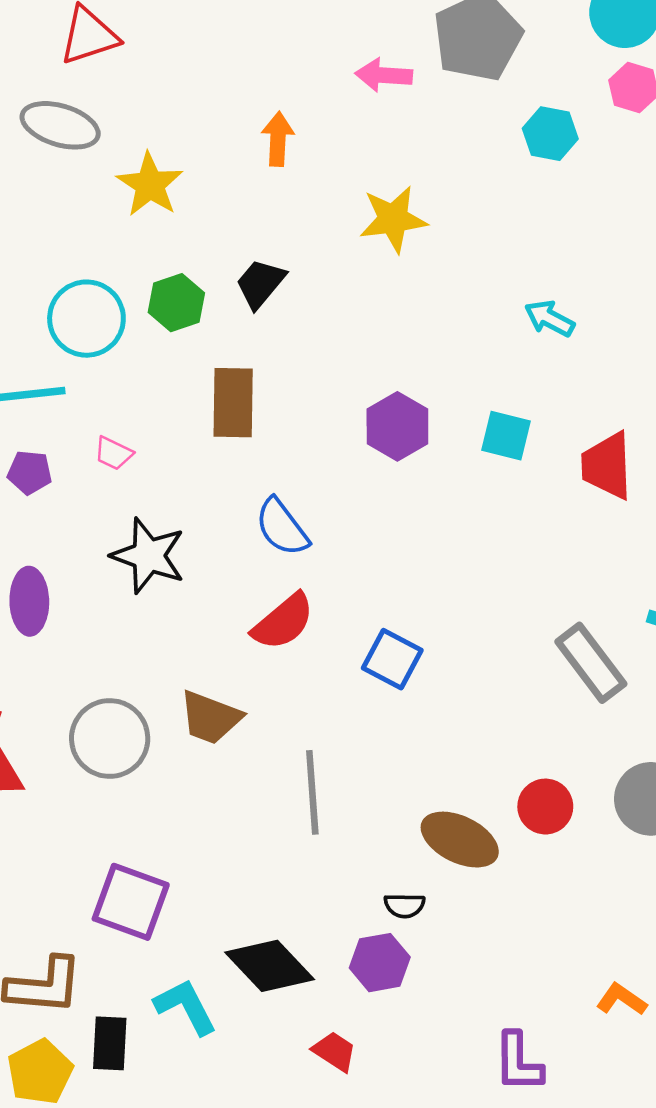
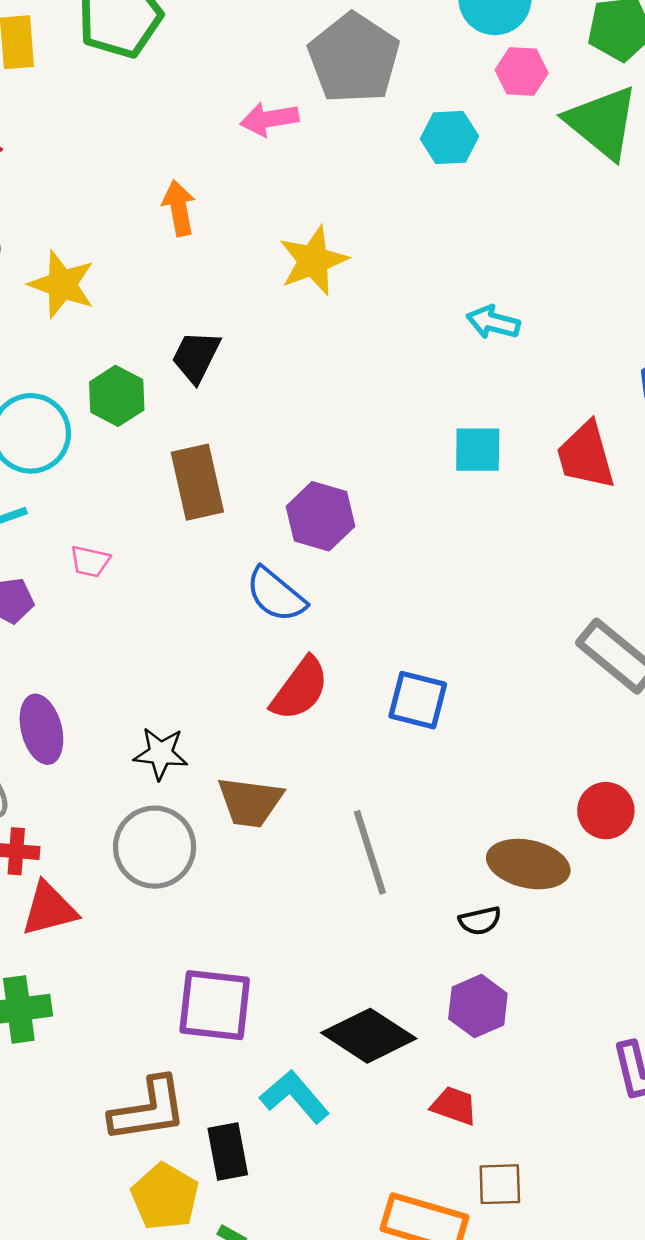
purple hexagon: (397, 426) -> (320, 516), moved
black star: (148, 556) -> (161, 753), moved, size x0.7
black semicircle: (404, 906) -> (480, 921), moved

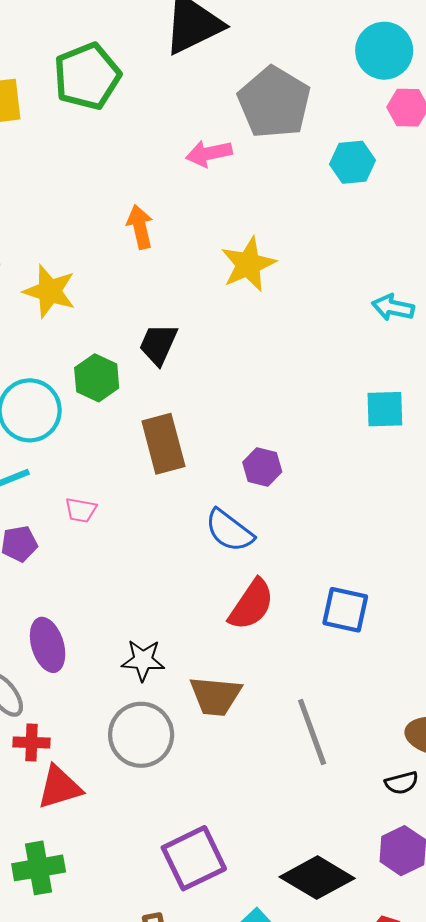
purple hexagon: (320, 516) -> (262, 467), size x0.7
purple square: (215, 1005) -> (194, 858), turned -30

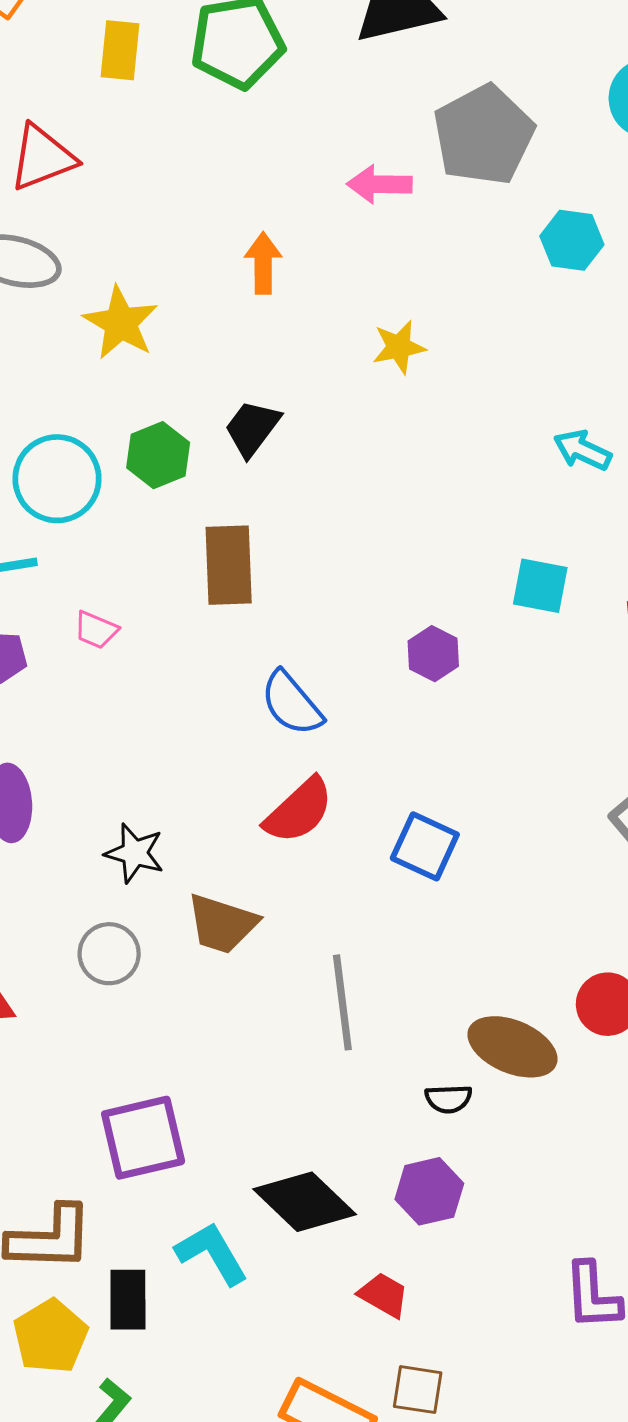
yellow star: (248, 264) -> (399, 347), size x0.7
purple hexagon: (262, 467) -> (433, 654), moved
gray circle: (141, 735) -> (109, 954), size x0.7

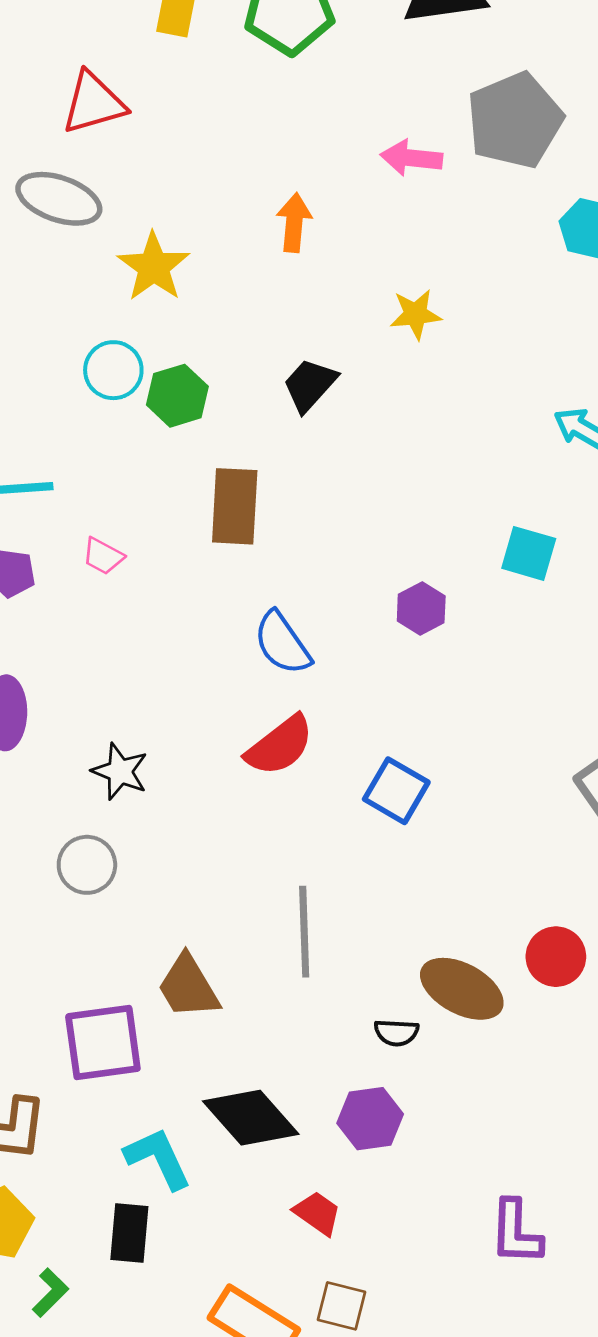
black trapezoid: (252, 428) -> (310, 385), moved
cyan circle: (57, 479) -> (113, 370), moved, size x0.7
brown trapezoid: (222, 924) -> (188, 987), moved, turned 36
black rectangle: (128, 1300) -> (129, 1233), moved

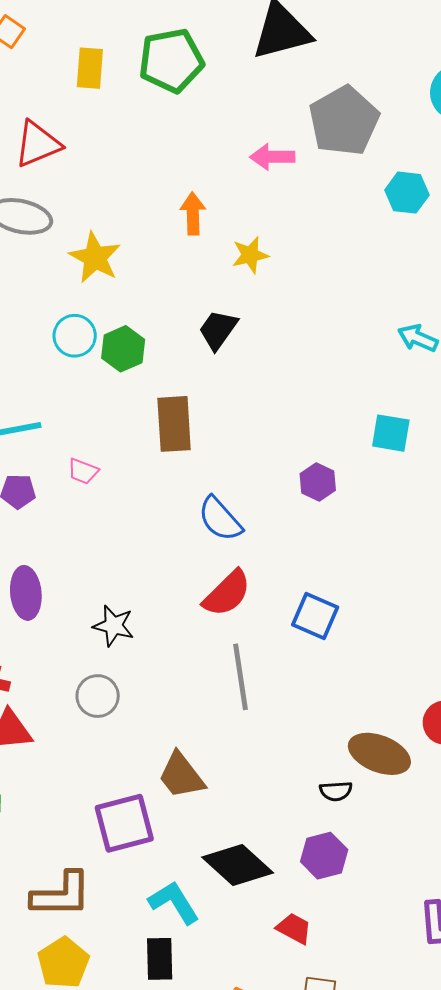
yellow star: (416, 314) -> (250, 255), moved
gray line: (304, 932) -> (240, 677), moved

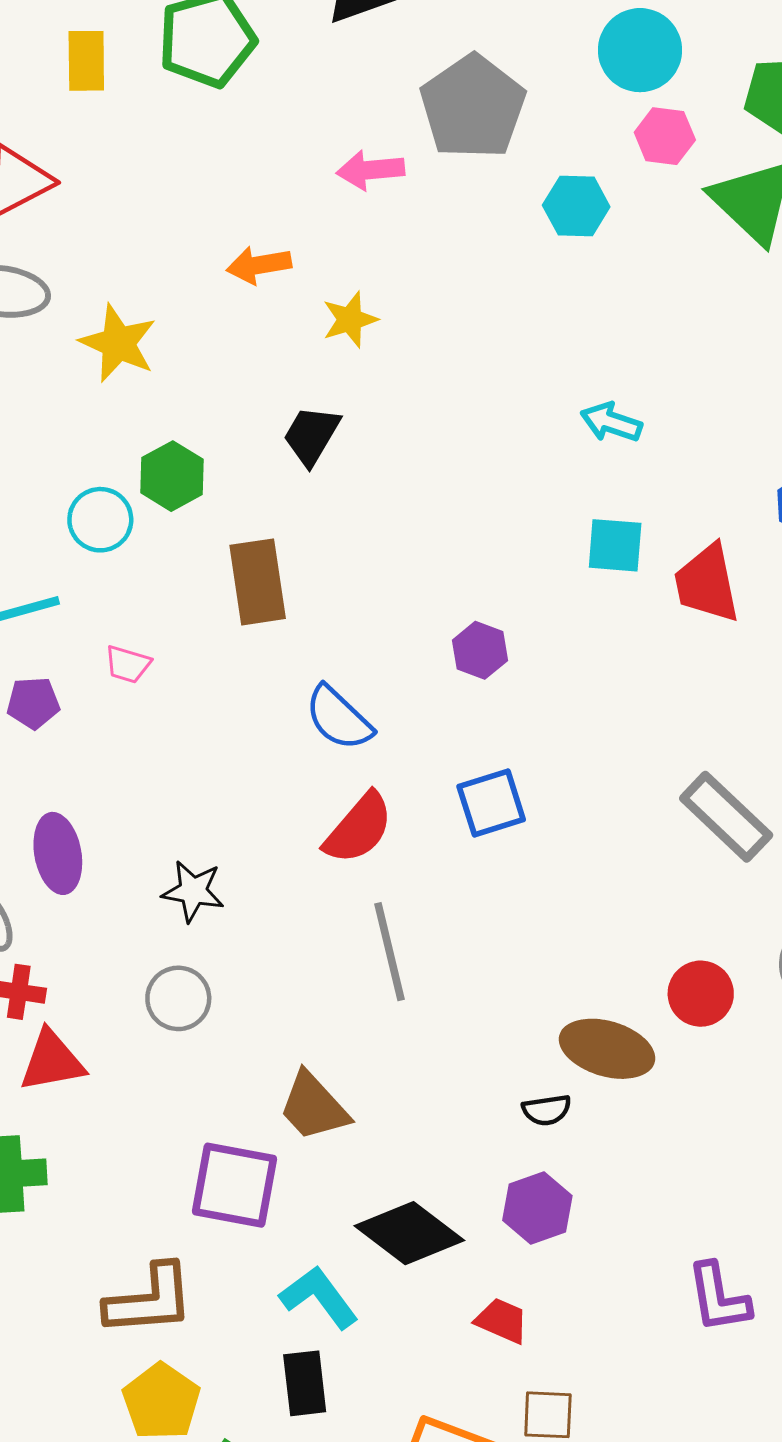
orange arrow: (193, 214) -> (259, 265), turned -93
cyan circle: (75, 336) -> (100, 520), moved
cyan square: (391, 433) -> (615, 545), moved
blue square: (315, 616) -> (491, 803), moved, turned -36
purple square: (124, 823) -> (235, 1185), turned 30

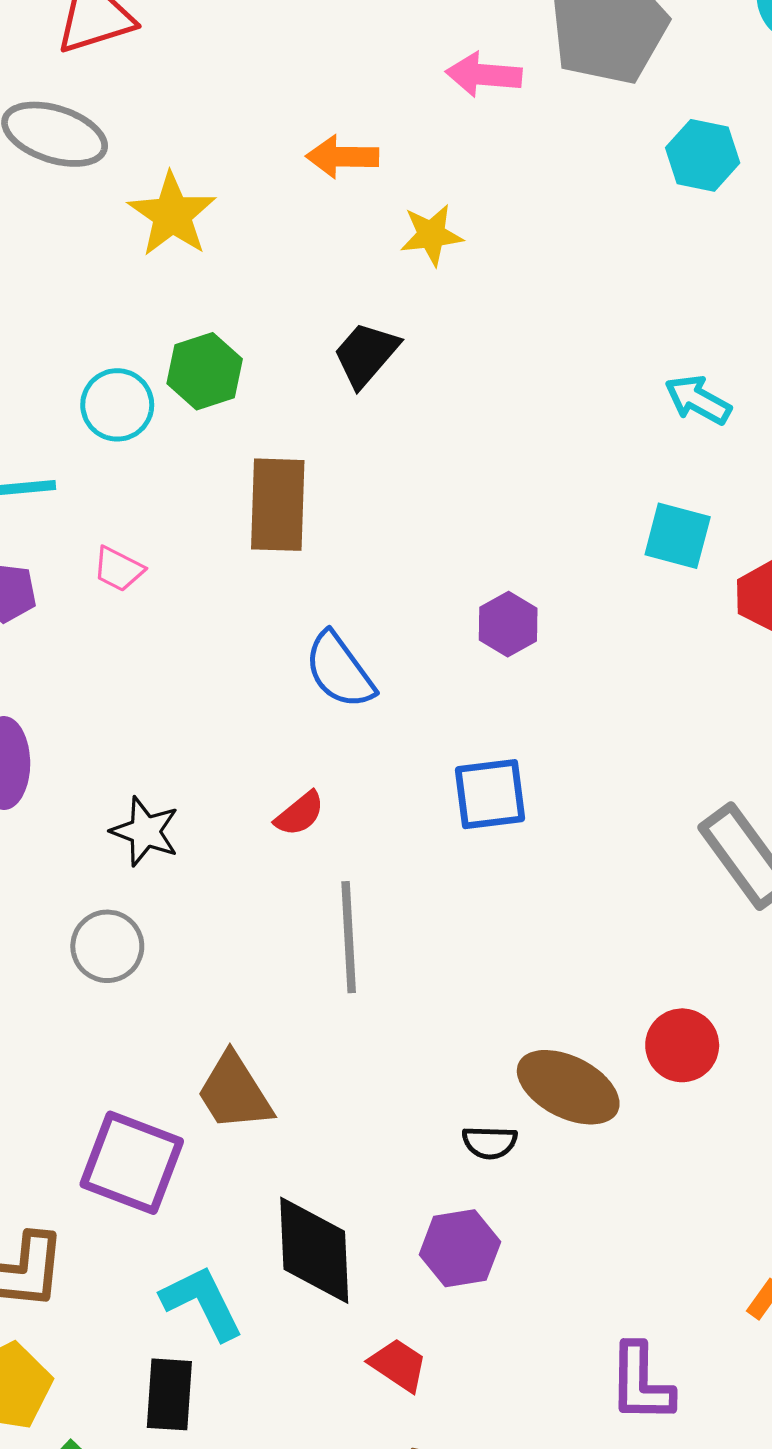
red semicircle: (359, 828) -> (300, 814), moved, size x0.6
black diamond: (409, 1233) -> (314, 1250), turned 40

